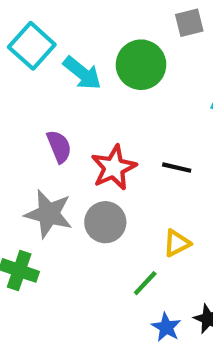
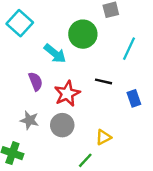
cyan arrow: (82, 73) -> (55, 53), moved
black line: (177, 168) -> (104, 81), moved
gray star: (49, 214) -> (29, 120), size x0.7

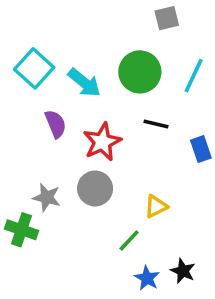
cyan square: (20, 23) -> (34, 68), moved
green circle: (83, 34) -> (140, 72), moved
gray star: (29, 120) -> (47, 197), moved

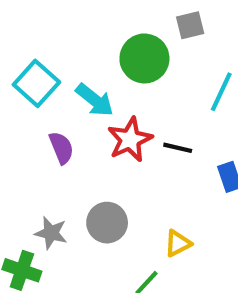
green circle: (140, 72) -> (144, 58), moved
red star: (102, 142) -> (130, 139), moved

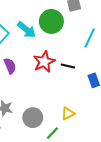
cyan arrow: (95, 100) -> (27, 30), moved
gray circle: (107, 223) -> (33, 118), moved

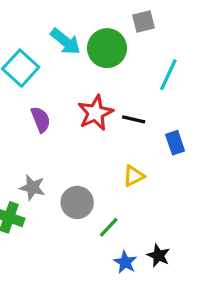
cyan arrow: (27, 30) -> (66, 41), moved
yellow triangle: (68, 113) -> (134, 176), moved

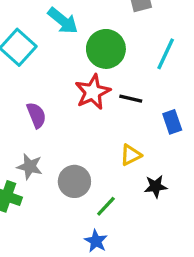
green circle: (107, 48) -> (106, 49), moved
purple semicircle: (41, 119) -> (36, 115), moved
black star: (158, 256) -> (156, 186), moved, turned -30
blue star: (125, 262) -> (96, 241), moved

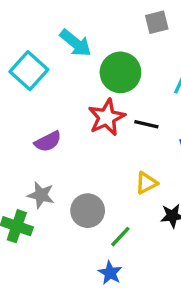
purple semicircle: (36, 115) -> (48, 142), turned 85

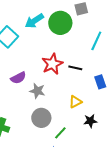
cyan arrow: (76, 43) -> (34, 21), turned 108
green circle: (120, 72) -> (60, 23), moved
gray star: (41, 195) -> (37, 91), moved

